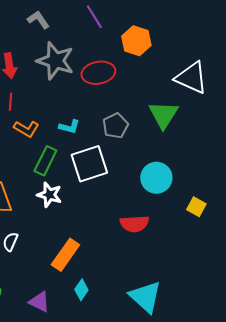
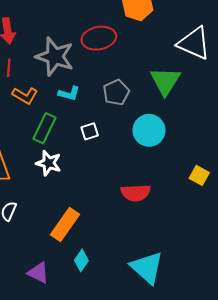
gray star: (55, 61) -> (55, 57), moved
white square: (89, 164) -> (90, 131), size x0.5
cyan circle: (156, 178) -> (149, 130), moved

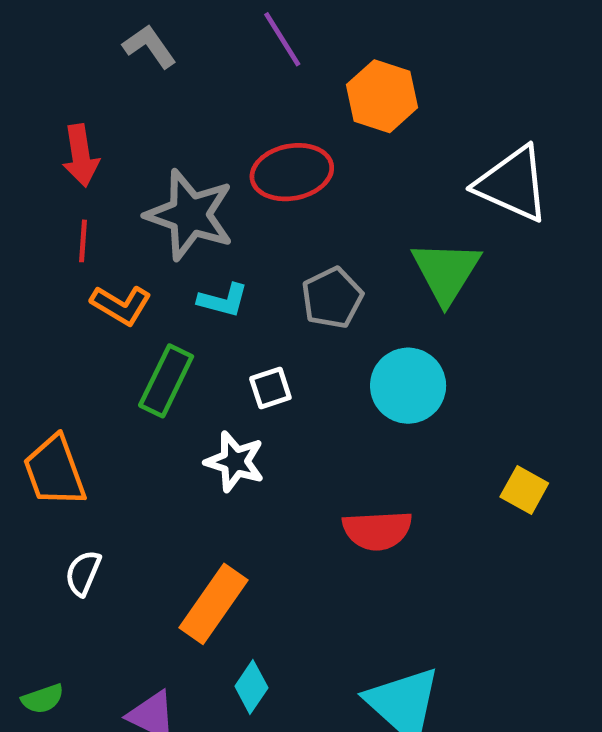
white star: (49, 163) -> (235, 462), moved

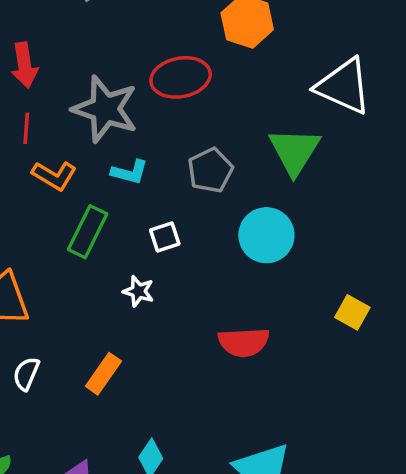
white star: (235, 462) -> (138, 291), size x0.7
orange rectangle: (214, 604) -> (103, 374), moved, size x0.7

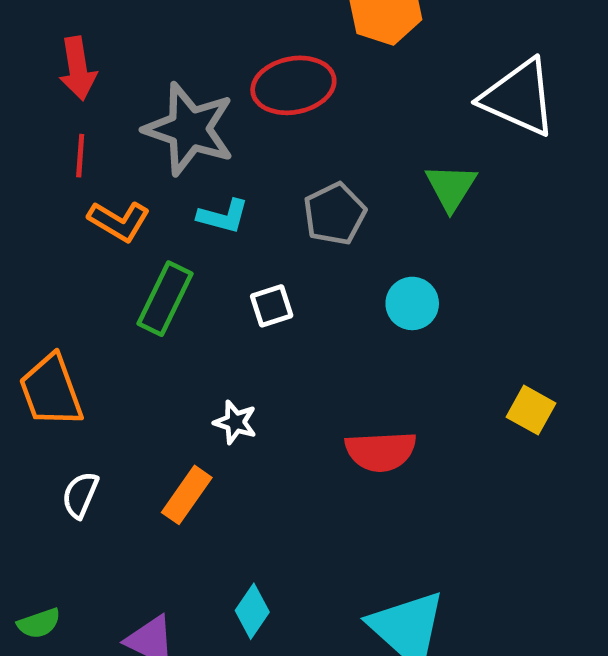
green triangle: (294, 151) -> (451, 187), size x0.7
cyan circle: (266, 235) -> (412, 303), size x0.7
white star: (138, 291) -> (235, 422), moved

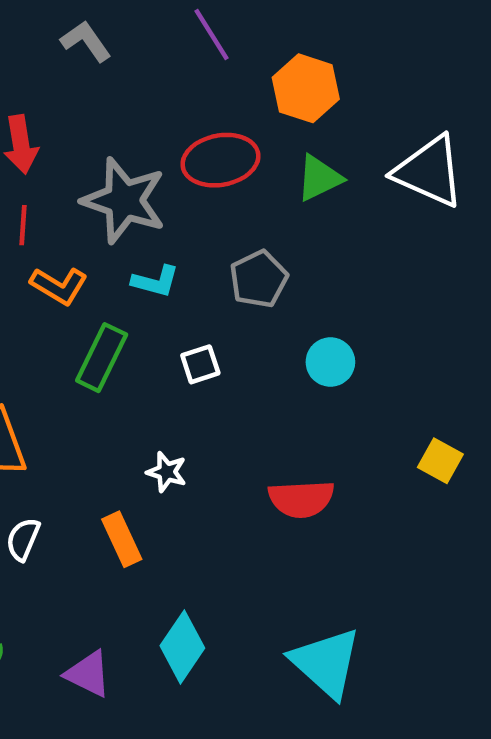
green triangle: (451, 187) -> (319, 178), moved, turned 32
orange rectangle: (187, 495) -> (122, 539), turned -60
cyan diamond: (252, 611) -> (182, 647), size x1.4

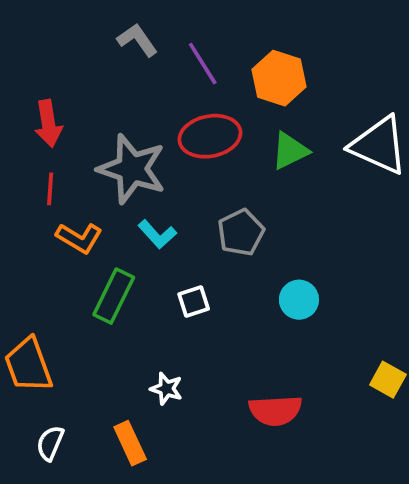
purple line: (212, 34) -> (203, 64), moved
gray L-shape: (86, 41) -> (137, 40), moved
cyan L-shape: (155, 281) -> (157, 234), turned 33

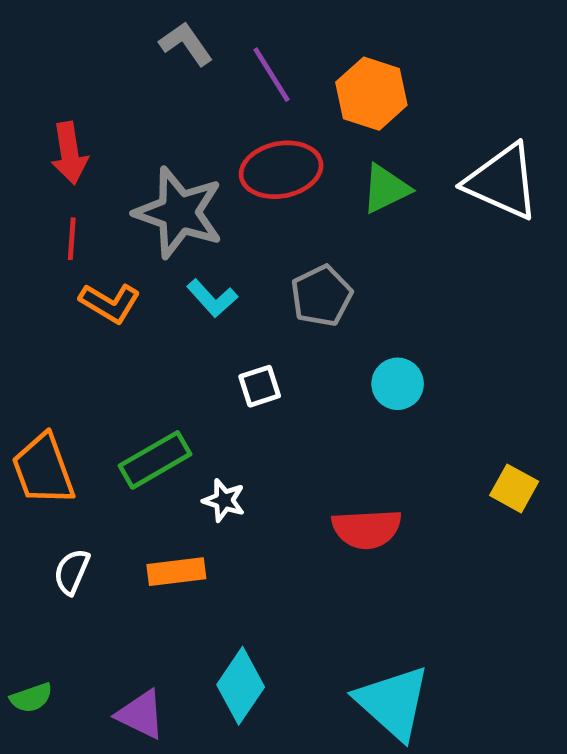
green rectangle: (114, 296) -> (155, 460), moved, turned 34
orange rectangle: (130, 443) -> (176, 572), turned -72

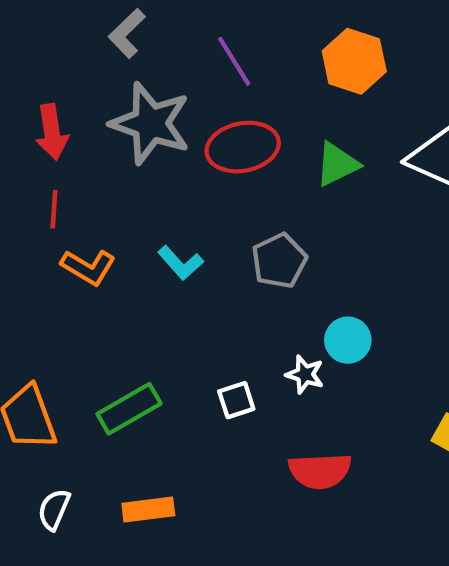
gray L-shape: (186, 44) -> (127, 33), moved, turned -99
orange hexagon: (371, 94) -> (354, 61), moved
gray star: (179, 213) -> (150, 123), moved
white square: (260, 386) -> (236, 400), moved
white star: (224, 500) -> (305, 374), moved

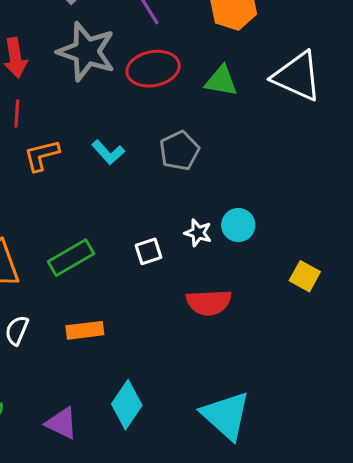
green triangle: (337, 164) -> (221, 81), turned 36
orange L-shape: (88, 267) -> (42, 155), turned 135
cyan circle: (348, 340) -> (238, 225), moved

